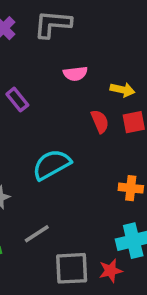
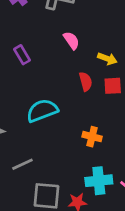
pink semicircle: (75, 74) -> (71, 40), turned -126
orange cross: (131, 188) -> (92, 137), moved

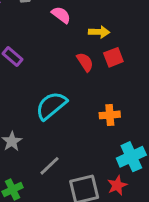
pink semicircle: (71, 40) -> (61, 15), moved

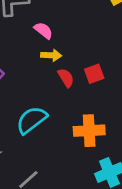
yellow arrow: (99, 32) -> (51, 55), moved
orange cross: (110, 115) -> (89, 131), size x1.5

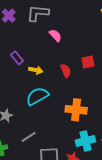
yellow arrow: (51, 55) -> (36, 70), moved
red square: (94, 74) -> (88, 62), moved

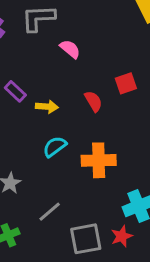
cyan semicircle: (37, 96) -> (55, 147), size x0.7
orange cross: (76, 110) -> (99, 160), moved

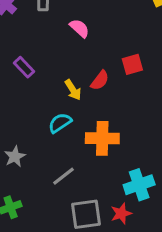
red semicircle: (93, 101) -> (100, 80), turned 65
yellow arrow: (47, 107) -> (73, 90), moved, turned 50
gray line: (50, 212) -> (64, 176), moved

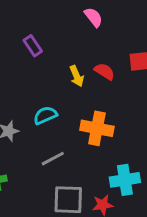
red semicircle: (100, 80) -> (104, 71), turned -105
cyan semicircle: (60, 123) -> (45, 115), moved

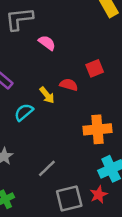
cyan semicircle: (45, 115) -> (24, 112), moved
orange cross: (97, 128) -> (98, 129), moved

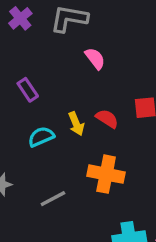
orange cross: (98, 129) -> (106, 174), moved
gray line: (47, 168) -> (53, 199), moved

